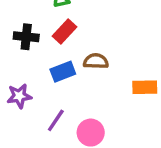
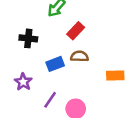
red rectangle: (65, 32) -> (76, 31), moved
purple star: (19, 96) -> (23, 82), turned -30

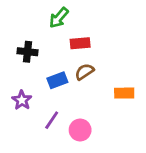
red rectangle: (76, 31) -> (80, 43), turned 42
brown semicircle: (79, 56) -> (84, 72), turned -36

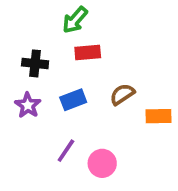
red rectangle: (80, 43) -> (88, 53), moved
brown semicircle: (84, 72) -> (122, 94), moved
purple star: (22, 100) -> (28, 105), moved

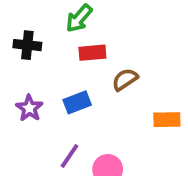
black cross: (35, 63) -> (27, 45), moved
brown semicircle: (122, 94) -> (125, 79), moved

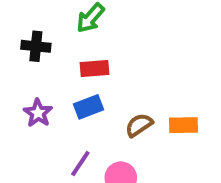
red rectangle: (92, 53) -> (95, 68), moved
brown semicircle: (125, 79) -> (139, 125), moved

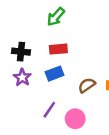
black cross: (36, 46) -> (21, 52), moved

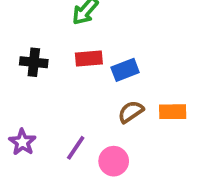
blue rectangle: (55, 74) -> (125, 70), moved
purple star: (22, 77) -> (22, 142), moved

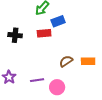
blue rectangle: (125, 70) -> (58, 21), moved
purple line: (76, 148) -> (37, 80), turned 48

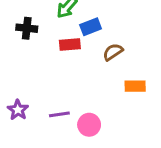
black cross: (15, 35) -> (27, 28), moved
brown semicircle: (66, 61) -> (113, 52), moved

